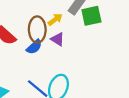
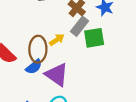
purple triangle: (58, 39) -> (57, 75), moved, size x1.6

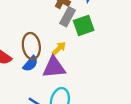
yellow arrow: (57, 40) -> (59, 48), moved
purple triangle: (57, 75) -> (54, 67), turned -30

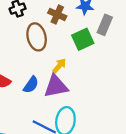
gray rectangle: (68, 17) -> (105, 25), moved
brown ellipse: (31, 46) -> (37, 37), moved

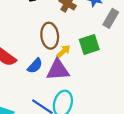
brown ellipse: (37, 37) -> (50, 36), moved
green square: (83, 39) -> (89, 45), moved

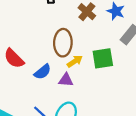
purple triangle: (58, 70) -> (66, 80), size x0.6

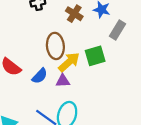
yellow arrow: (75, 61) -> (69, 62), size x1.5

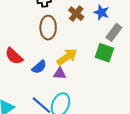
brown ellipse: (55, 46) -> (48, 28), moved
green square: (95, 56) -> (104, 53), moved, turned 30

